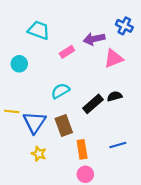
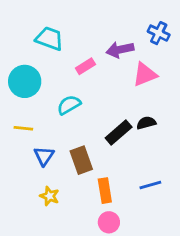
cyan circle: (19, 64) -> (25, 81), size x1.5
cyan semicircle: (60, 91) -> (69, 105), moved
yellow line: (12, 111) -> (23, 128), moved
blue triangle: (34, 122) -> (44, 156), size x0.7

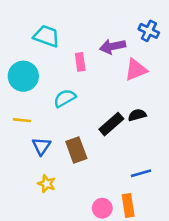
pink rectangle: (85, 66) -> (80, 62), turned -66
orange rectangle: (105, 191) -> (128, 206), moved

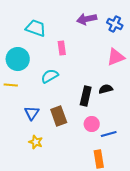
purple arrow: (113, 46) -> (87, 19), moved
pink triangle: (136, 70) -> (116, 57), moved
yellow line: (22, 120) -> (11, 85), moved
black rectangle: (111, 124) -> (86, 96), turned -36
pink circle: (102, 208) -> (92, 124), moved

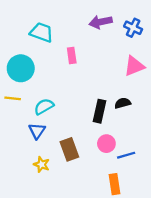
cyan semicircle: (50, 76) -> (44, 107), moved
brown rectangle: (59, 116) -> (69, 149), moved

